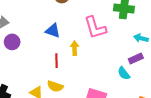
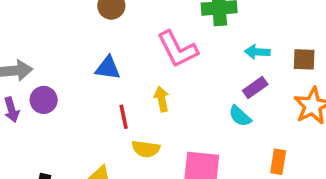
yellow arrow: (75, 48) -> (162, 99), moved
yellow semicircle: (55, 86) -> (146, 149), moved

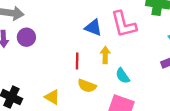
blue triangle: (108, 68) -> (93, 28), moved
cyan semicircle: (240, 116) -> (123, 76), moved

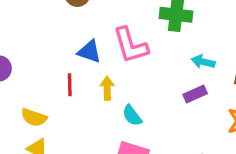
red line: (77, 61) -> (70, 85), moved
yellow semicircle: (87, 86) -> (34, 117), moved

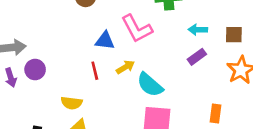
yellow arrow: (107, 88) -> (125, 67), turned 72
cyan semicircle: (132, 116) -> (150, 85), size x1.5

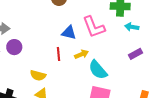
cyan arrow: (198, 30) -> (132, 27), moved

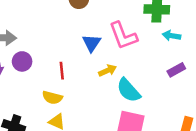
blue triangle: (69, 33) -> (92, 43), turned 49
red line: (58, 54) -> (62, 71), moved

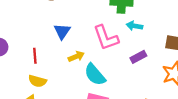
pink L-shape: (123, 36) -> (106, 38), moved
yellow semicircle: (52, 98) -> (37, 81), moved

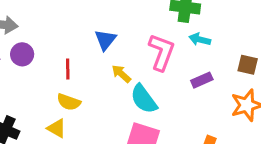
pink L-shape: (106, 38) -> (162, 52), turned -144
yellow arrow: (76, 56) -> (121, 74), turned -119

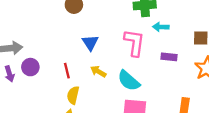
yellow arrow: (121, 74) -> (98, 72), moved
purple rectangle: (202, 80) -> (169, 57), turned 42
yellow semicircle: (69, 102) -> (73, 95), turned 96

